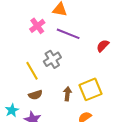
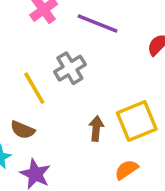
brown semicircle: (35, 95) -> (23, 130), moved, turned 40

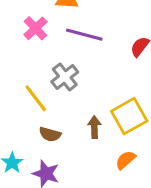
brown semicircle: (23, 130) -> (50, 134), moved

